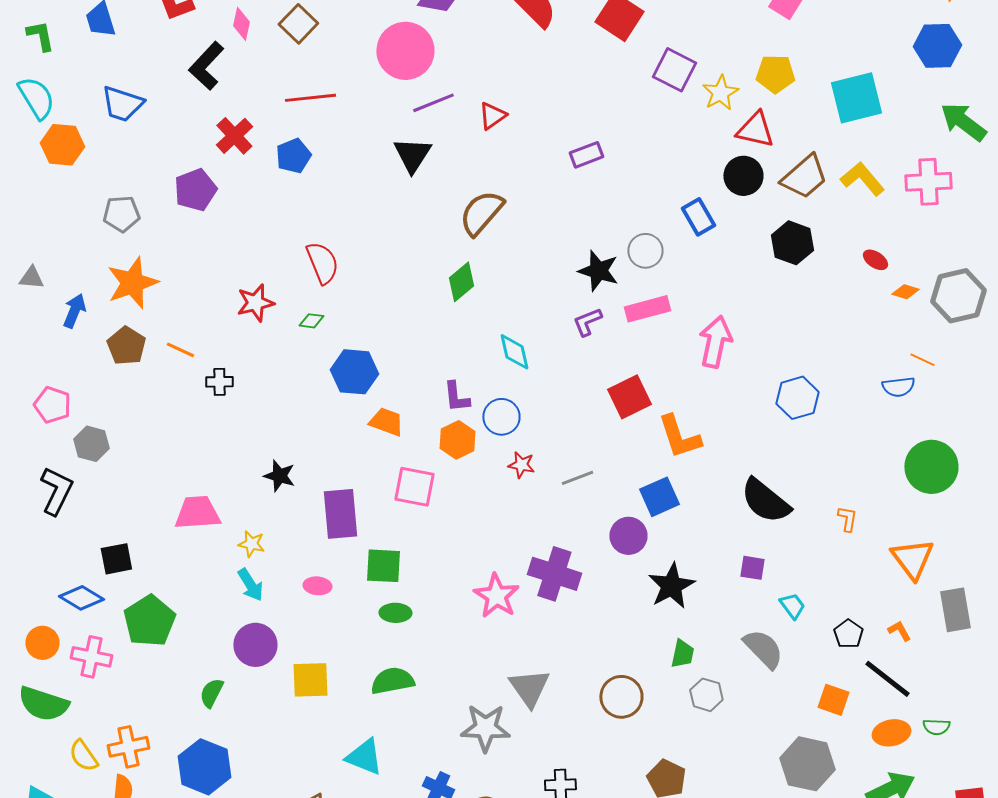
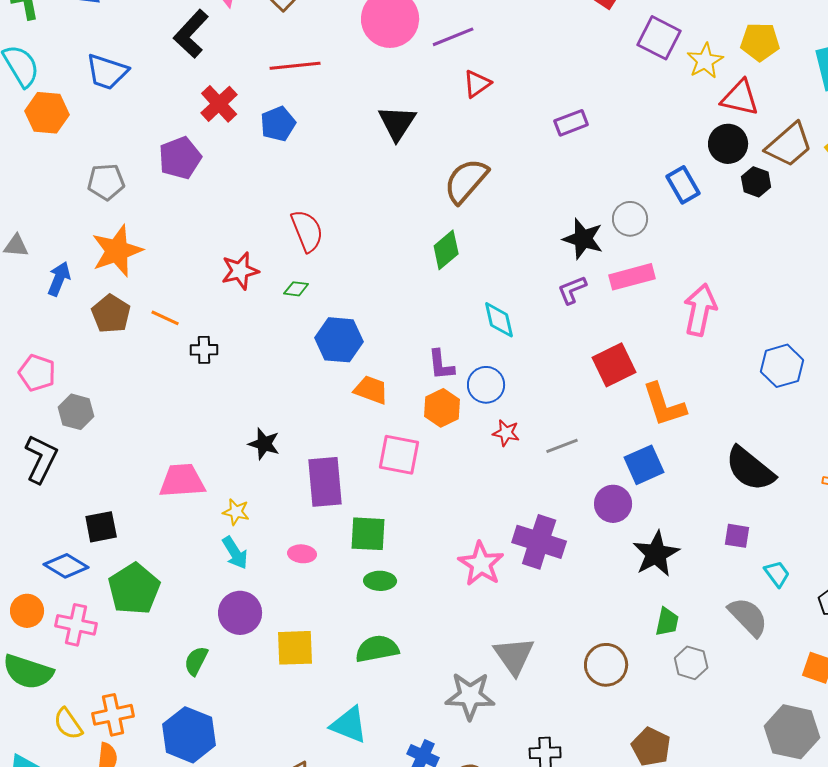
purple line: (433, 103) -> (453, 37), moved
black hexagon: (792, 243) -> (756, 182), moved, size x0.7

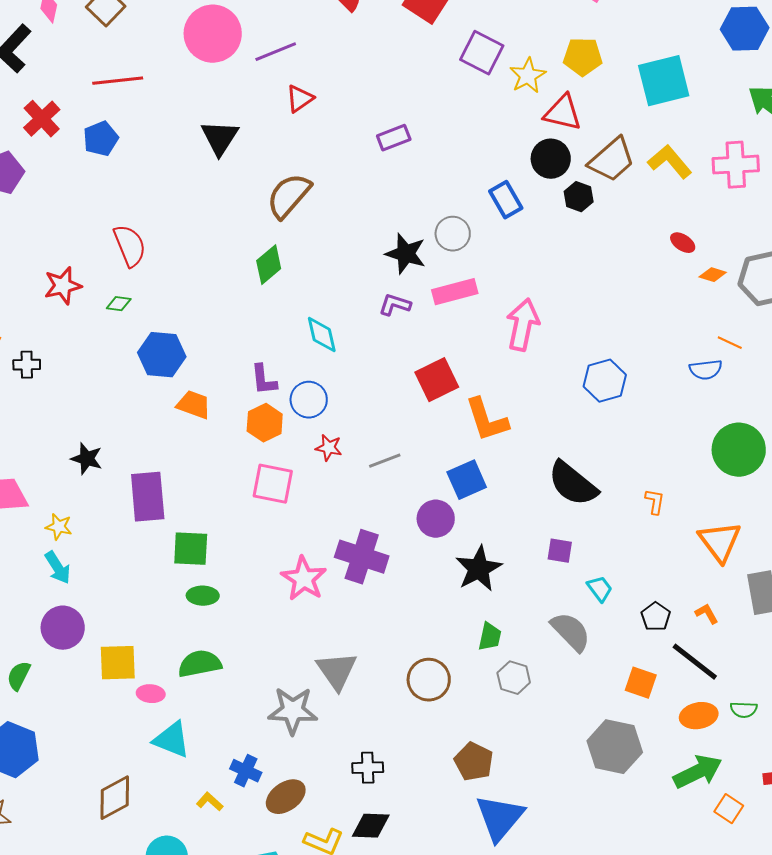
purple L-shape: (572, 290) -> (395, 305), turned 40
pink square: (399, 455) -> (273, 484), moved
pink ellipse: (302, 554) -> (151, 694), moved

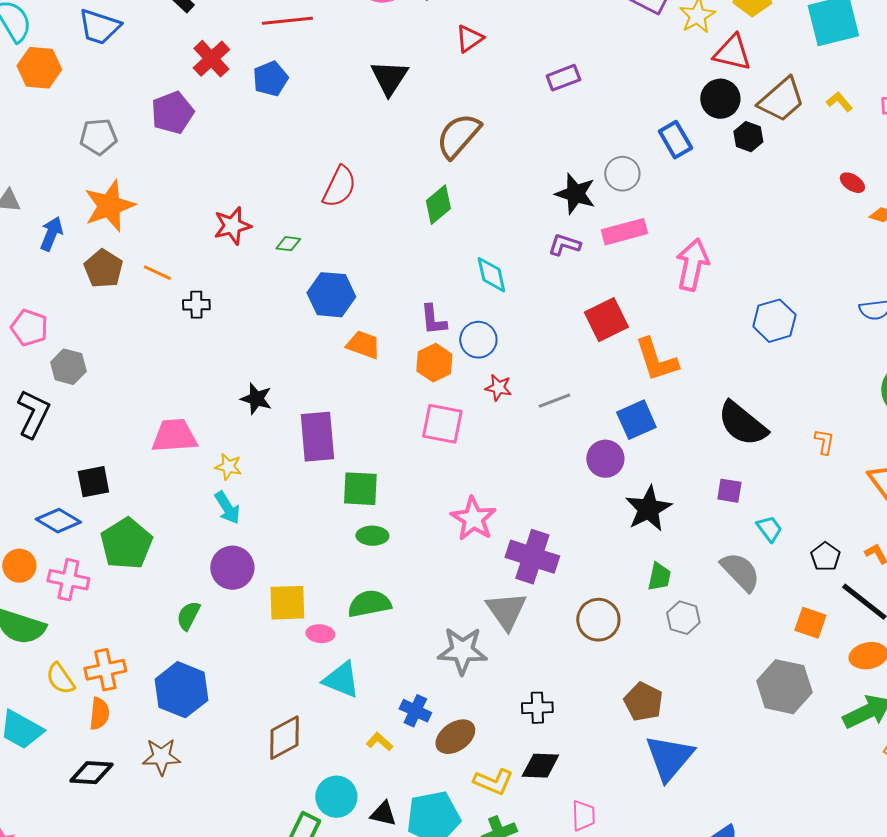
yellow L-shape: (670, 162) -> (839, 102), size x0.6
red semicircle: (130, 246) -> (339, 187), moved, turned 48
purple cross: (362, 557) -> (532, 557), moved

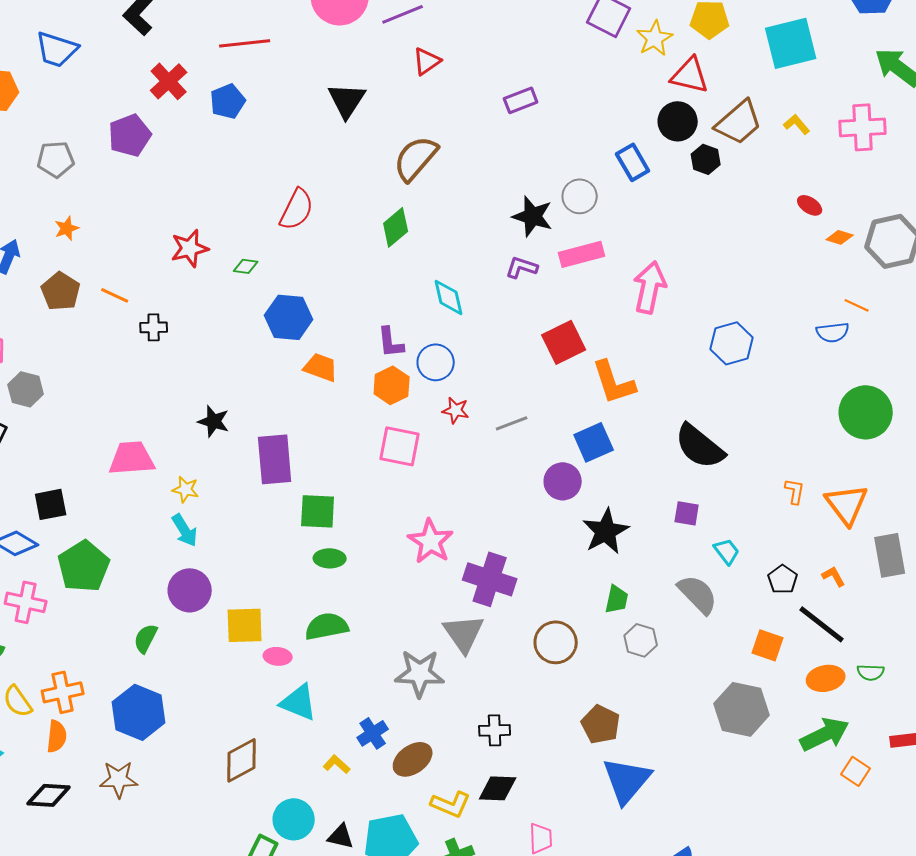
orange star: (109, 206) -> (67, 228), size x0.5
orange L-shape: (824, 442) -> (795, 491), moved
blue cross: (415, 711) -> (373, 733), turned 32

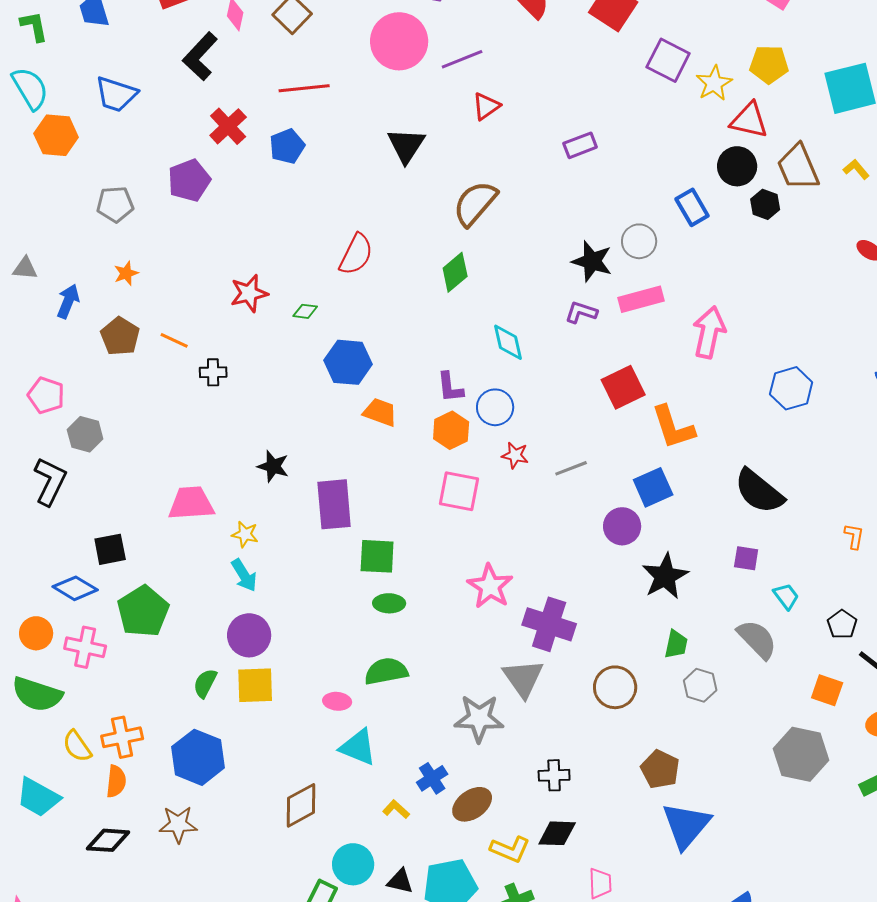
brown trapezoid: (739, 122) -> (798, 167), turned 108
yellow square: (245, 625) -> (255, 685), moved

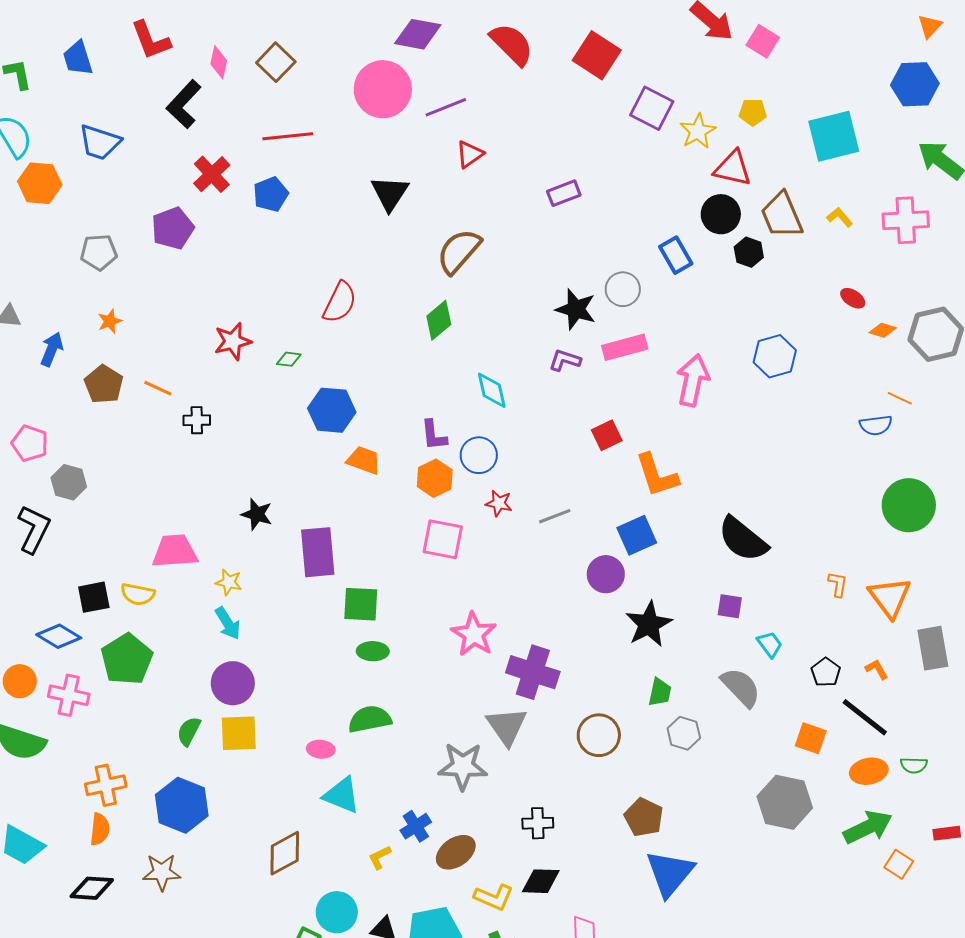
yellow pentagon: (769, 64) -> (753, 112), size x0.7
red square: (623, 387) -> (607, 435), size x0.7
blue hexagon: (791, 388) -> (775, 356), moved
yellow semicircle: (77, 746) -> (138, 594), moved, turned -44
yellow L-shape: (396, 809) -> (380, 857), turned -68

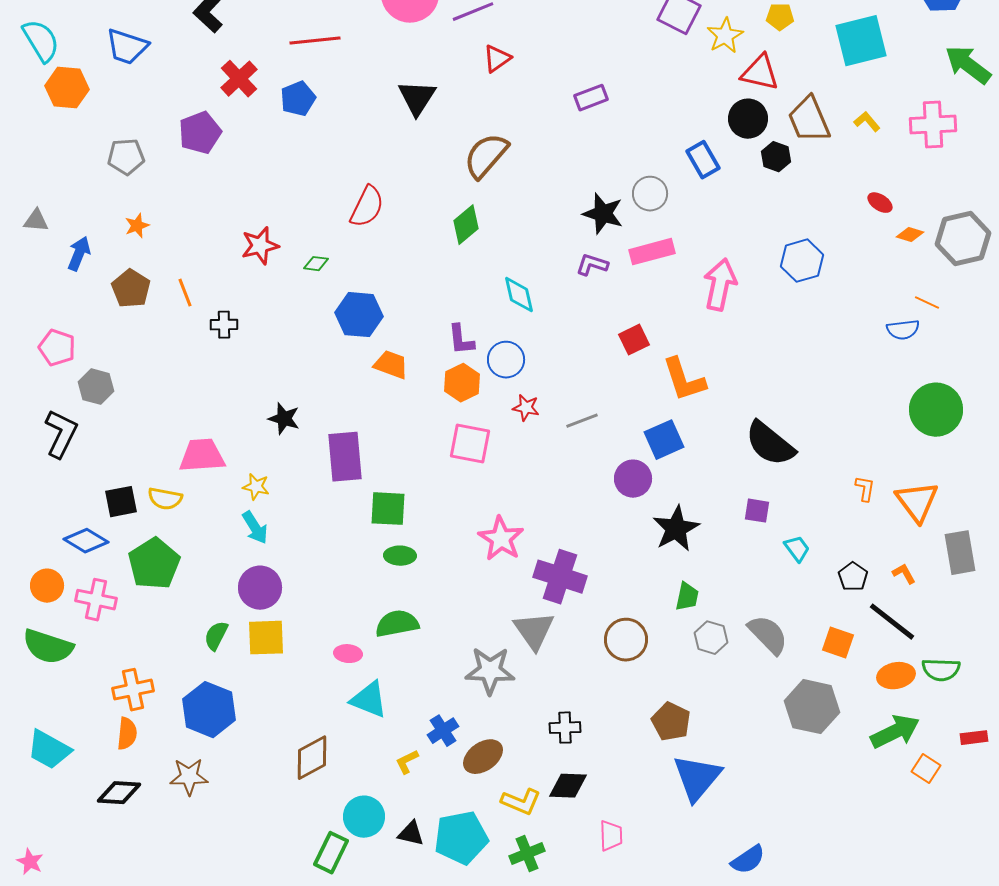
orange line: (158, 388) -> (185, 293), turned 44
gray semicircle: (741, 687) -> (768, 635), moved
green semicircle: (914, 765) -> (941, 670), size x1.4

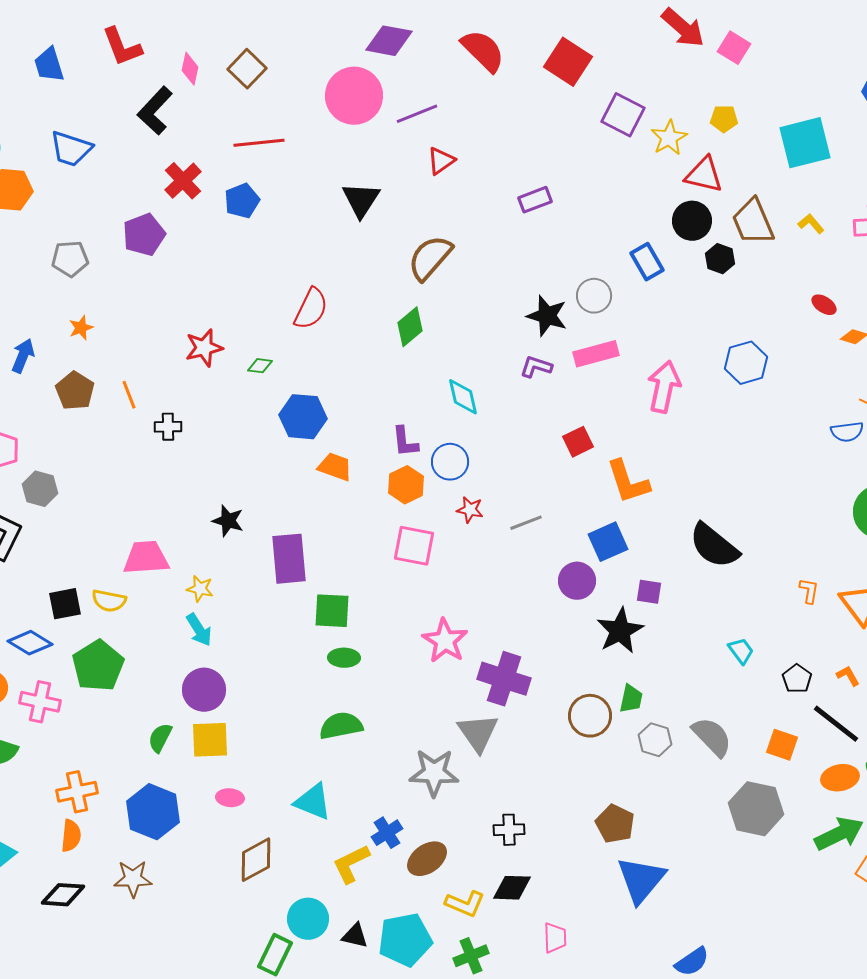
purple square: (757, 511) -> (649, 592), moved
brown circle: (626, 640) -> (590, 716), moved
pink ellipse: (348, 654) -> (230, 798), moved
yellow L-shape: (407, 762) -> (351, 864), size x1.6

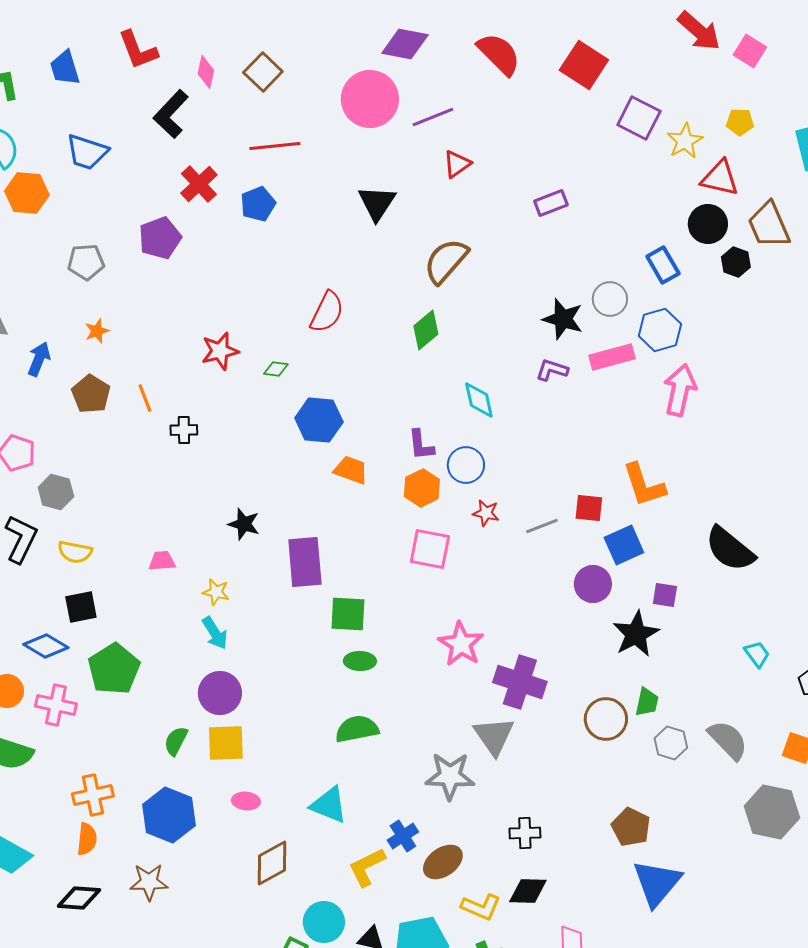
blue hexagon: (746, 363) -> (660, 330), moved
red square: (578, 442) -> (589, 508), moved, turned 32
pink trapezoid: (146, 558) -> (162, 561), size x0.6
yellow semicircle: (109, 601) -> (75, 552), moved

